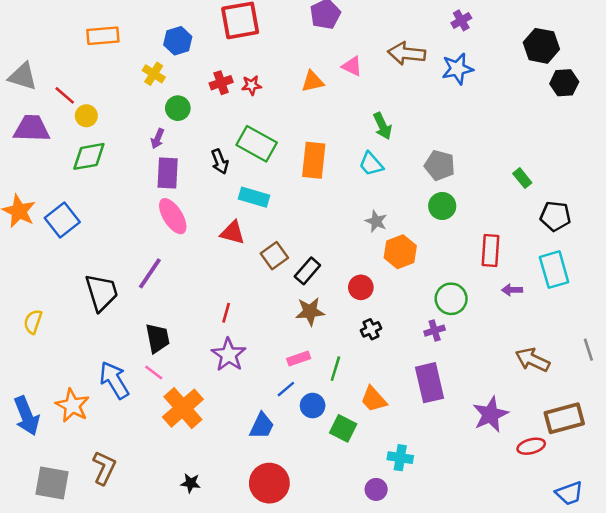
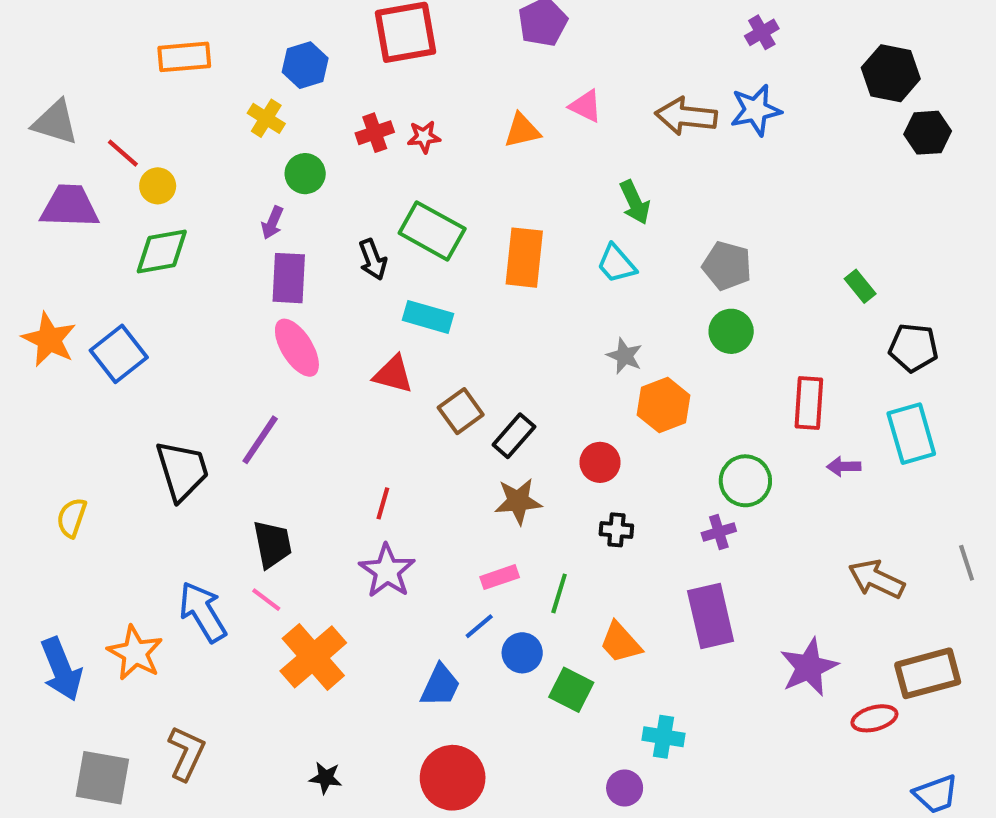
brown arrow: (407, 53) -> (686, 116), moved
black cross: (371, 329) -> (616, 530), turned 30

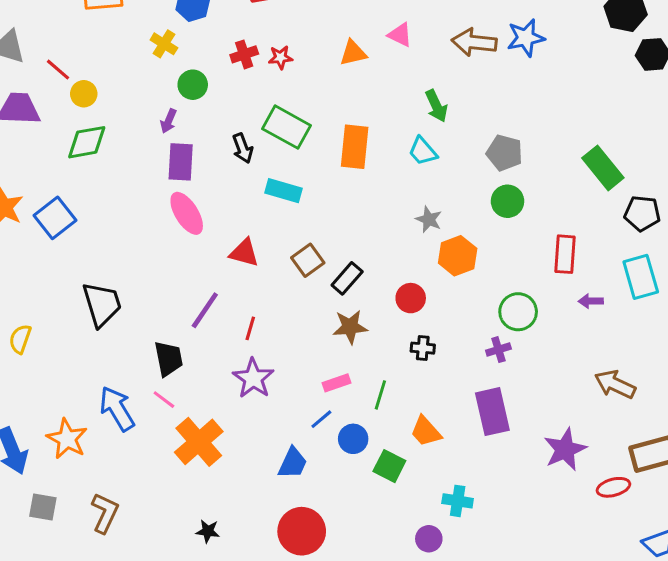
green rectangle: (860, 286) -> (603, 168), size x1.8
red triangle: (393, 374) -> (244, 253), moved
purple line: (260, 440) -> (205, 310), moved
gray square: (102, 778) -> (43, 507), moved, size x0.7

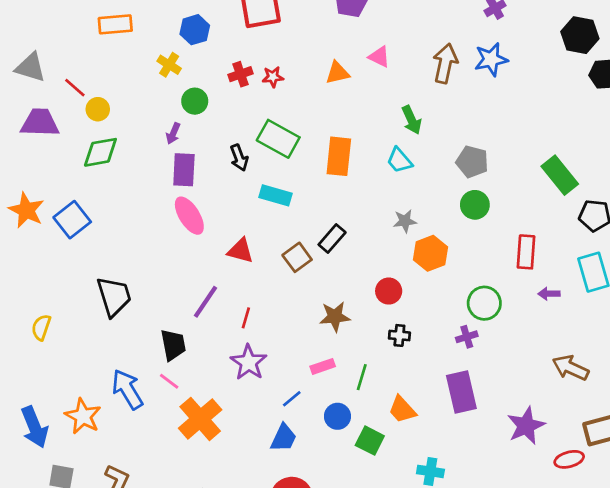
brown arrow: (474, 42) -> (445, 63), turned 96
gray star: (429, 219) -> (405, 221), turned -30
black rectangle: (347, 278) -> (332, 238), moved
blue line: (321, 419) -> (292, 399), moved

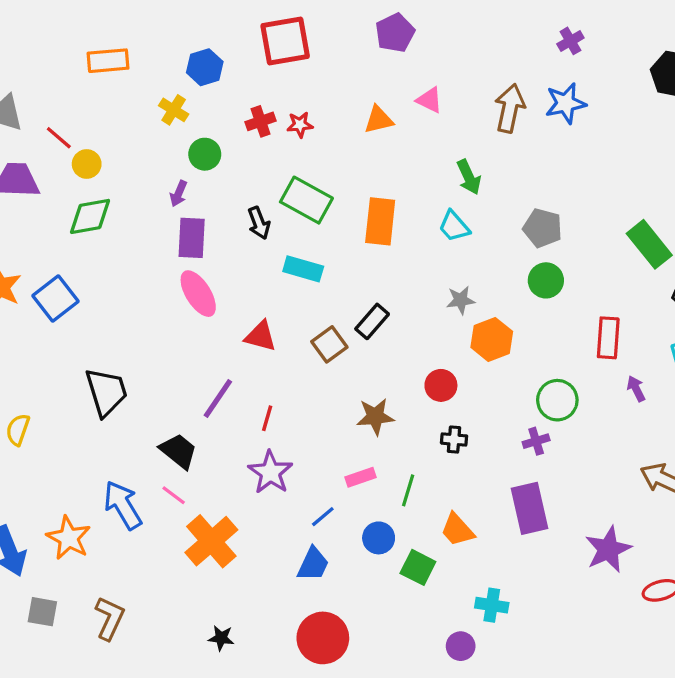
purple arrow: (549, 294) -> (636, 389), turned 65
black trapezoid: (173, 345) -> (179, 451), turned -40

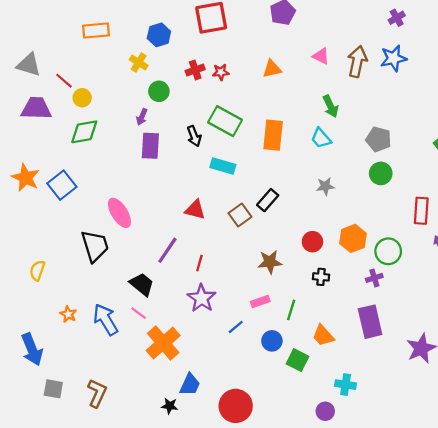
pink triangle: (429, 100) -> (321, 56), moved
pink ellipse: (198, 294) -> (119, 213), moved
orange hexagon: (492, 339) -> (353, 238), moved
orange star: (69, 538) -> (68, 314), moved, size x0.6
blue trapezoid: (313, 564) -> (190, 385), moved

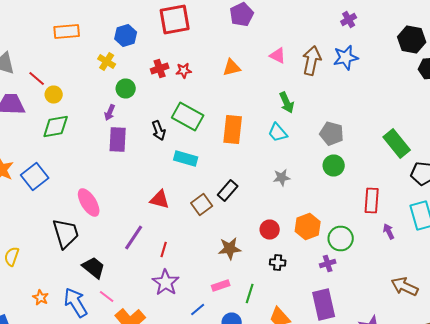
black trapezoid: (142, 284) -> (94, 268), moved

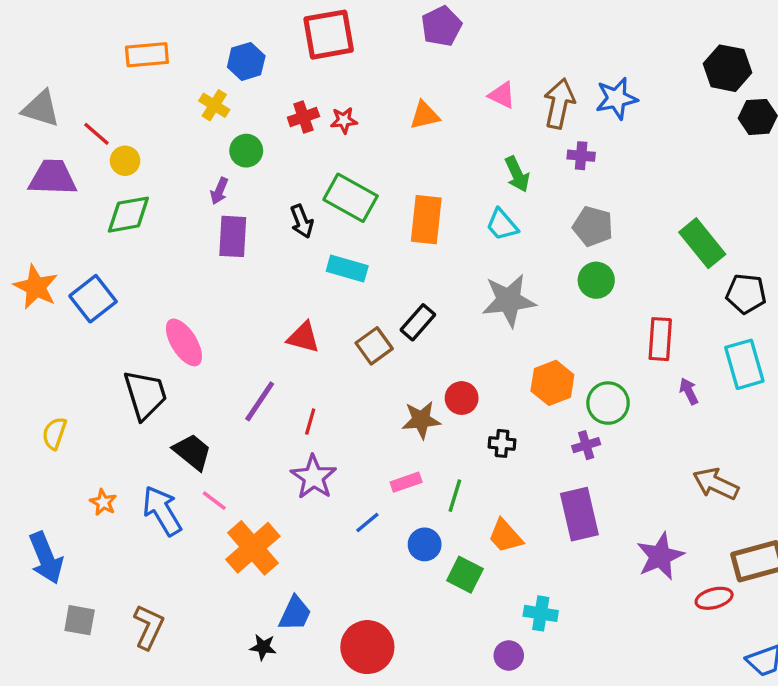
purple cross: (349, 20) -> (581, 156), moved, turned 35
gray star: (282, 178) -> (509, 300), size x1.8
red circle: (270, 230) -> (462, 398), moved

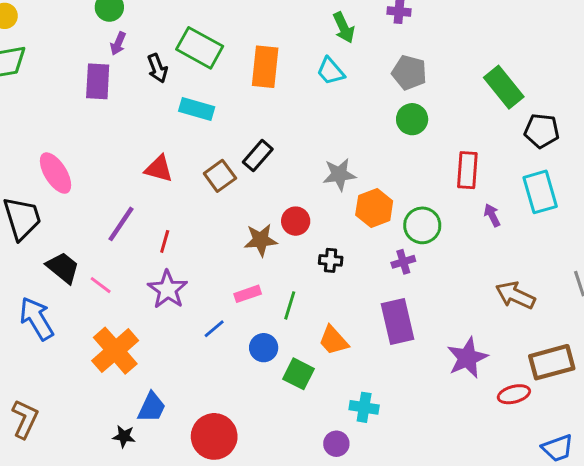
purple arrow: (219, 191) -> (118, 44), moved
gray star: (509, 300) -> (339, 174), moved, size x0.7
pink line: (214, 501) -> (101, 285), moved

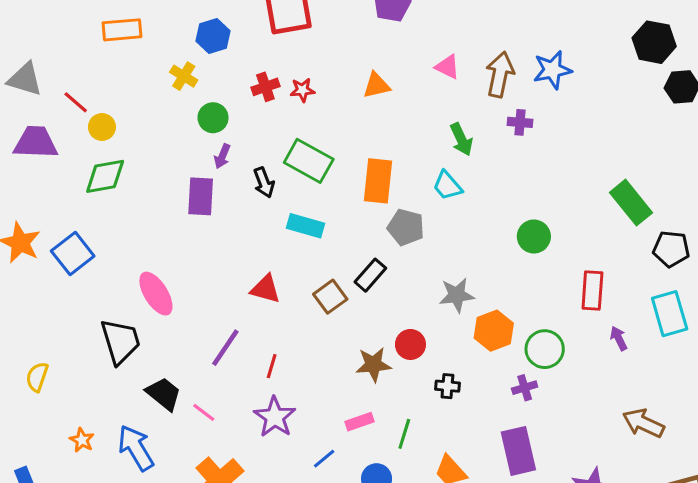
gray pentagon: (409, 73) -> (406, 227), moved

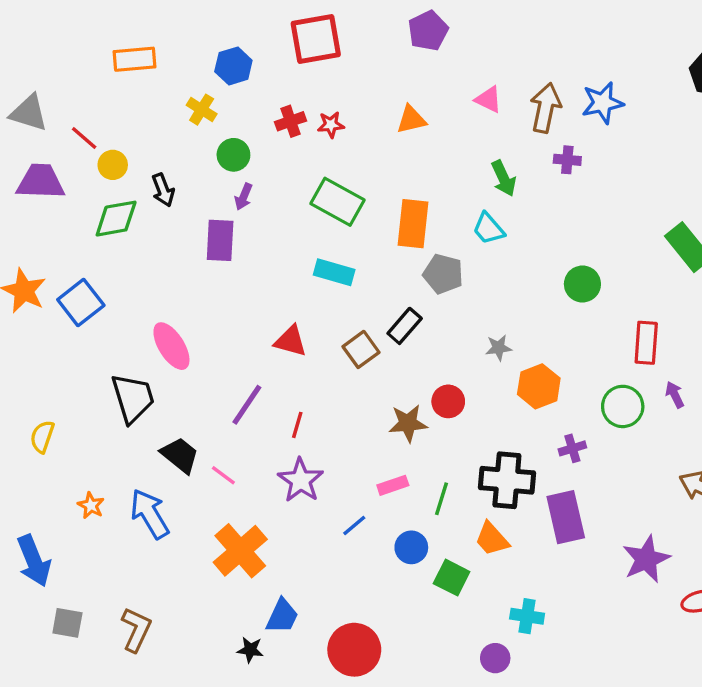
black arrow: (264, 183) -> (163, 190), moved
gray star: (457, 295) -> (499, 348), size x0.7
green circle: (545, 349) -> (623, 406), moved
black cross: (447, 386) -> (507, 480), moved, size x2.0

